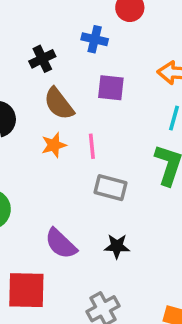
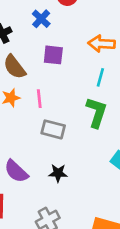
blue cross: (95, 39) -> (41, 19), turned 30

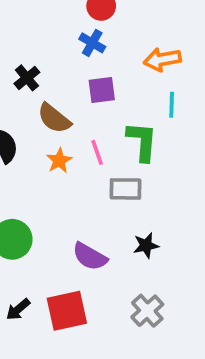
blue cross: (41, 19) -> (92, 43), moved
green L-shape: (96, 112) -> (142, 141), moved

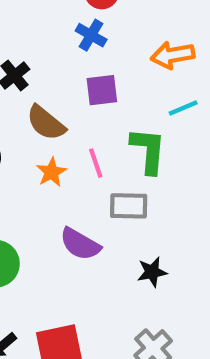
cyan line: (172, 105) -> (183, 108), turned 65
purple semicircle: (90, 257) -> (80, 244), moved

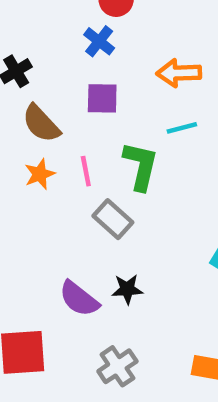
gray rectangle: (129, 206) -> (113, 219), turned 33
purple semicircle: (80, 244) -> (79, 299), moved

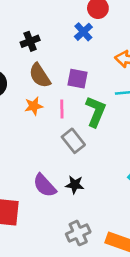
purple square: (102, 98) -> (77, 79), moved
gray cross: (117, 366) -> (78, 233), moved

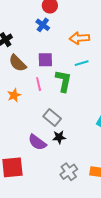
orange star: (34, 106) -> (14, 95), moved
gray rectangle: (73, 141) -> (52, 118), moved

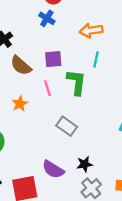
cyan line: (82, 63) -> (96, 60), turned -56
black star: (59, 137) -> (85, 164), moved
purple semicircle: (37, 142) -> (53, 169), moved

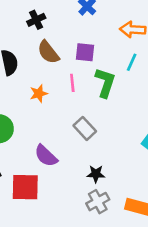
purple semicircle: (53, 169) -> (46, 156), moved

